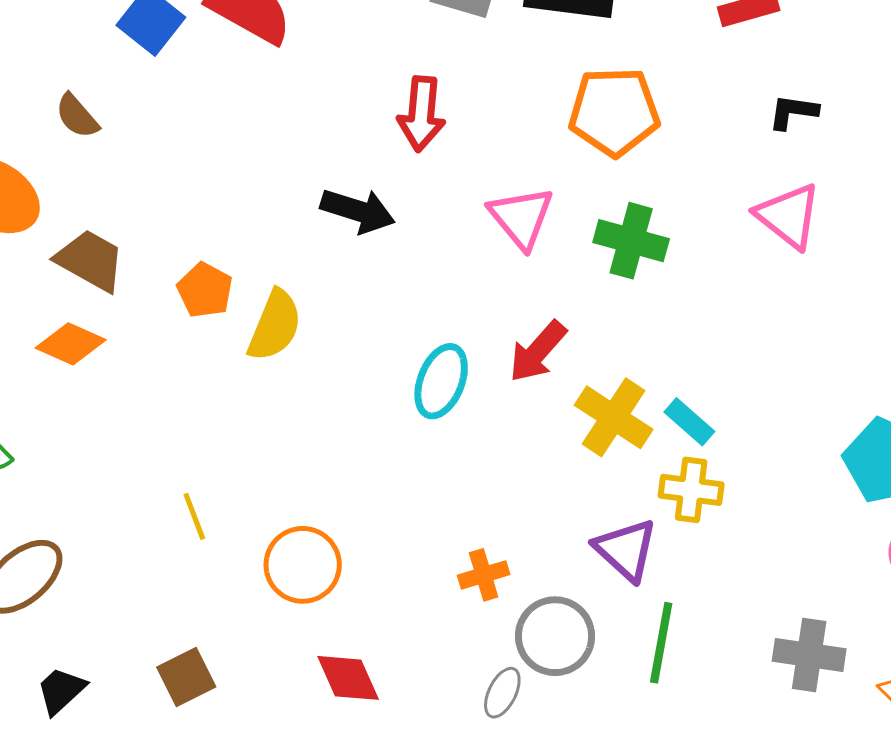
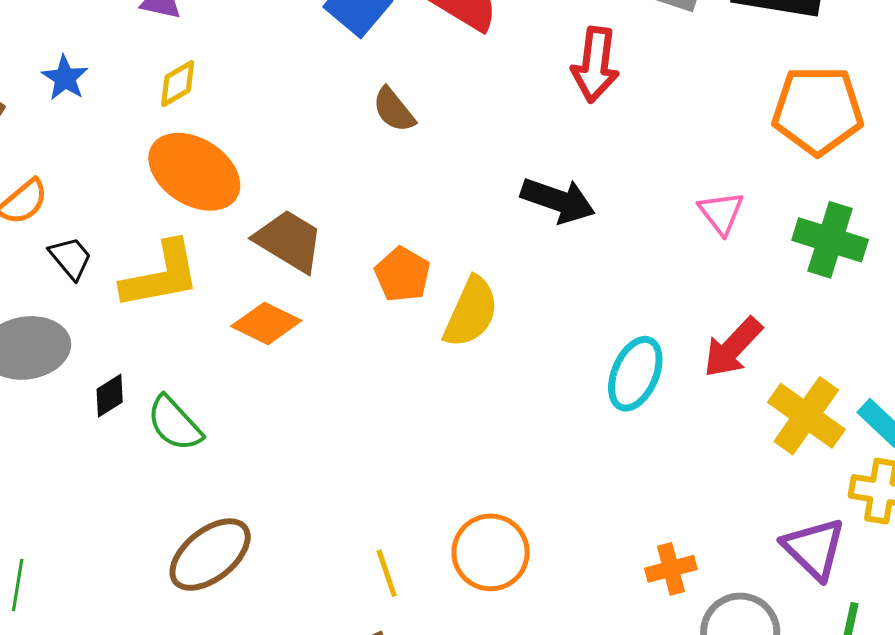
red arrow: (421, 114) -> (595, 65), moved
brown semicircle: (77, 116) -> (394, 110), moved
pink triangle: (521, 217) -> (721, 213), size x0.7
yellow line: (194, 516) -> (387, 573), moved

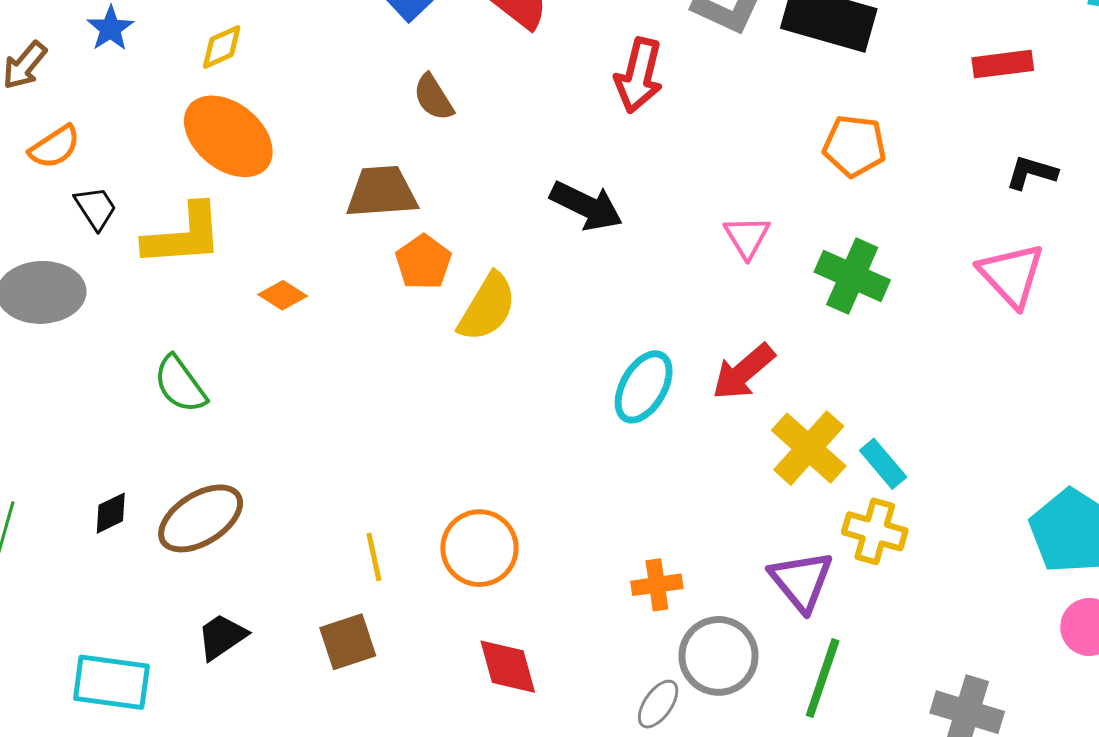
orange pentagon: (818, 110) -> (855, 146), size x0.7
brown trapezoid: (289, 241) -> (382, 192), moved, turned -42
orange diamond: (266, 323) -> (283, 295), size x0.7
black diamond: (110, 396) -> (111, 513), moved

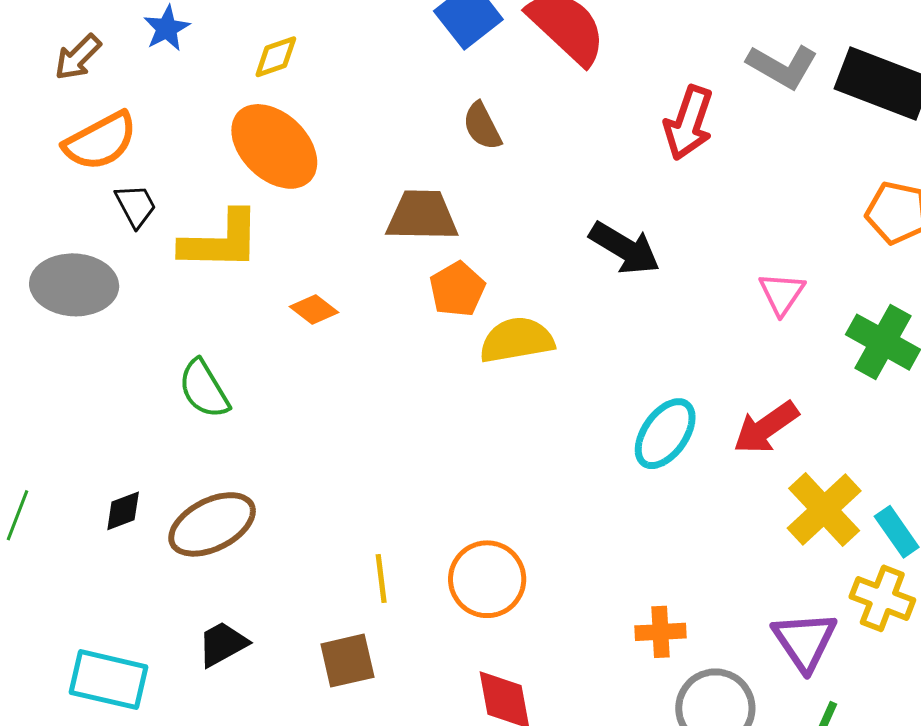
orange semicircle: (55, 147) -> (100, 141), size x1.4
yellow semicircle: (487, 307) -> (517, 340), turned -136

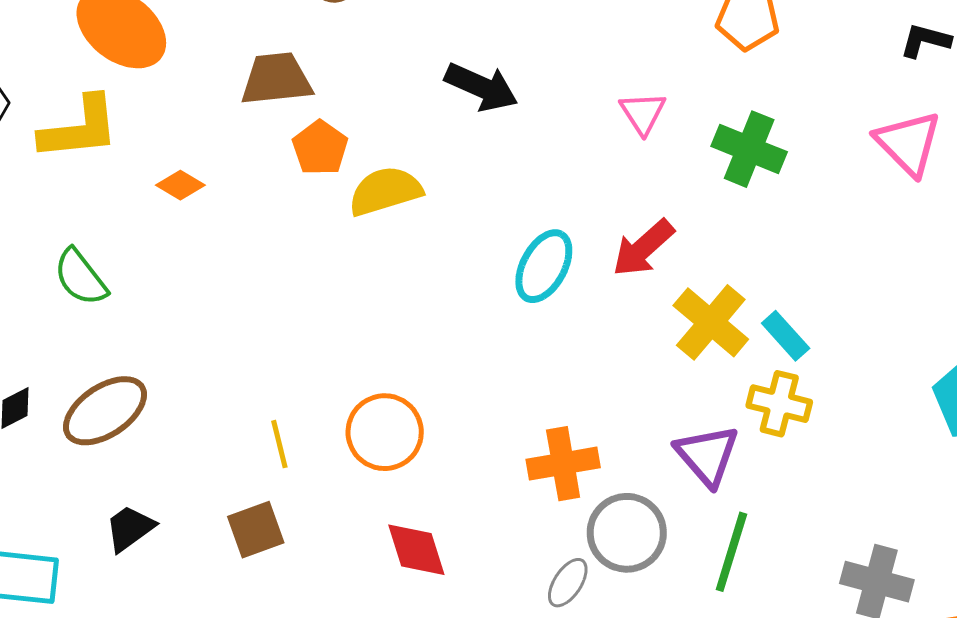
orange cross: (660, 632) -> (563, 464), size x1.4

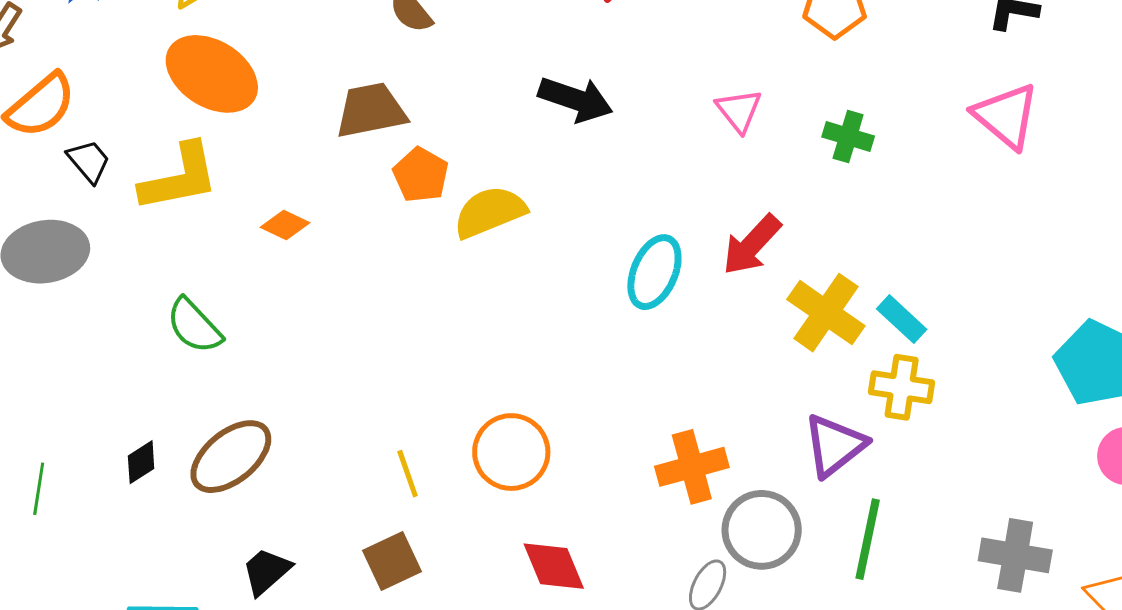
green cross: (749, 149) -> (848, 137), size x0.7
purple triangle: (707, 455) -> (835, 445), turned 38

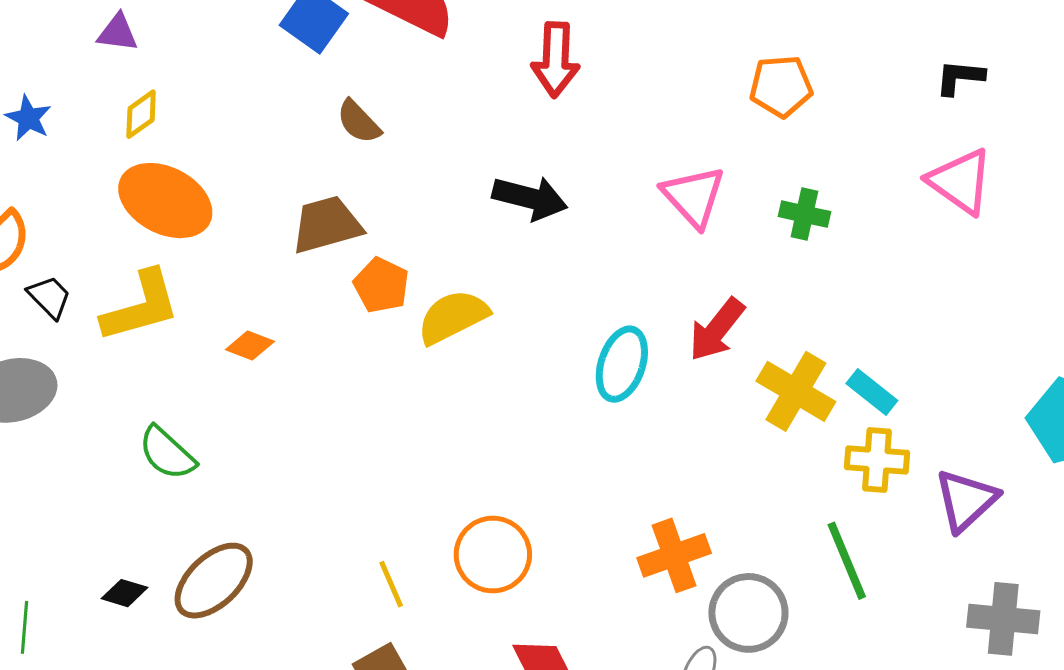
pink triangle: (739, 110) -> (694, 196), size x1.4
purple triangle: (835, 445) -> (966, 500), moved
black diamond: (141, 462) -> (124, 593), turned 54
green line: (868, 539) -> (847, 561), moved, turned -30

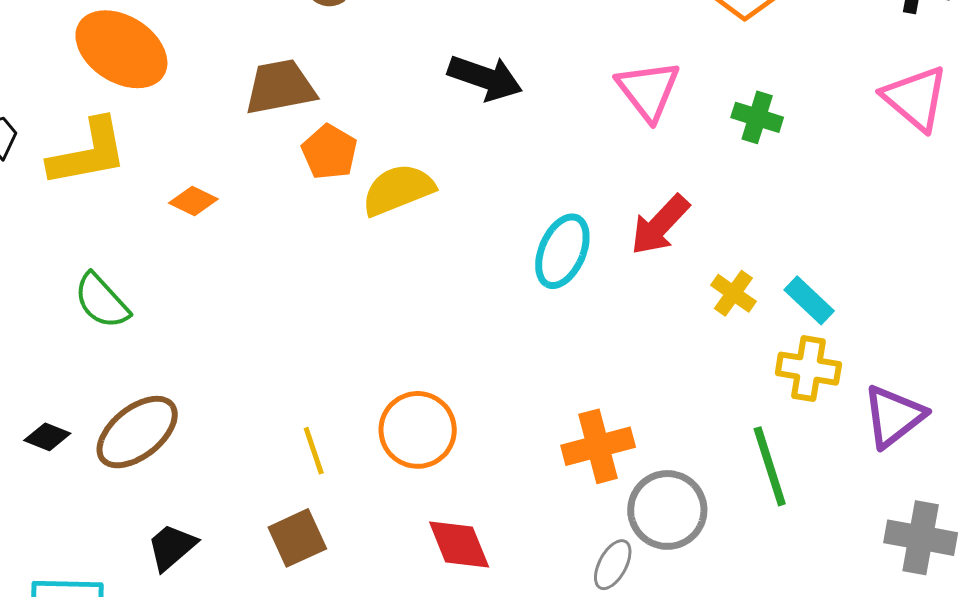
yellow cross: (796, 391) -> (733, 293), size x0.6

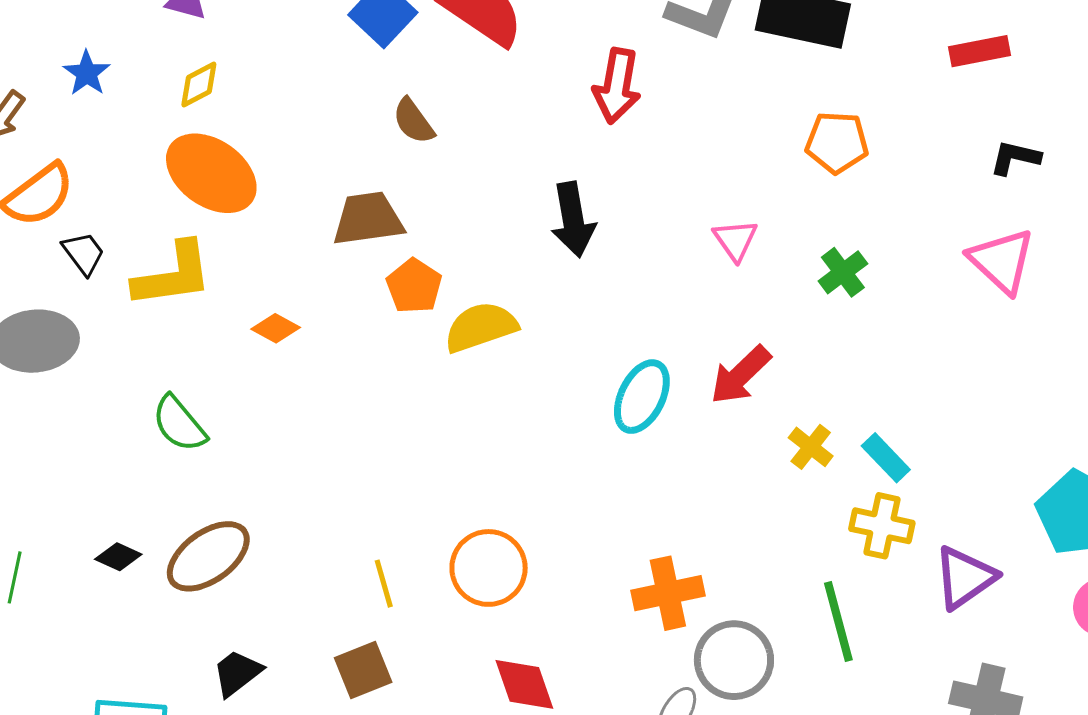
black arrow: (485, 78) -> (573, 220), turned 58
pink triangle: (648, 90) -> (735, 240), size x0.7
green cross: (757, 117) -> (843, 272), turned 33

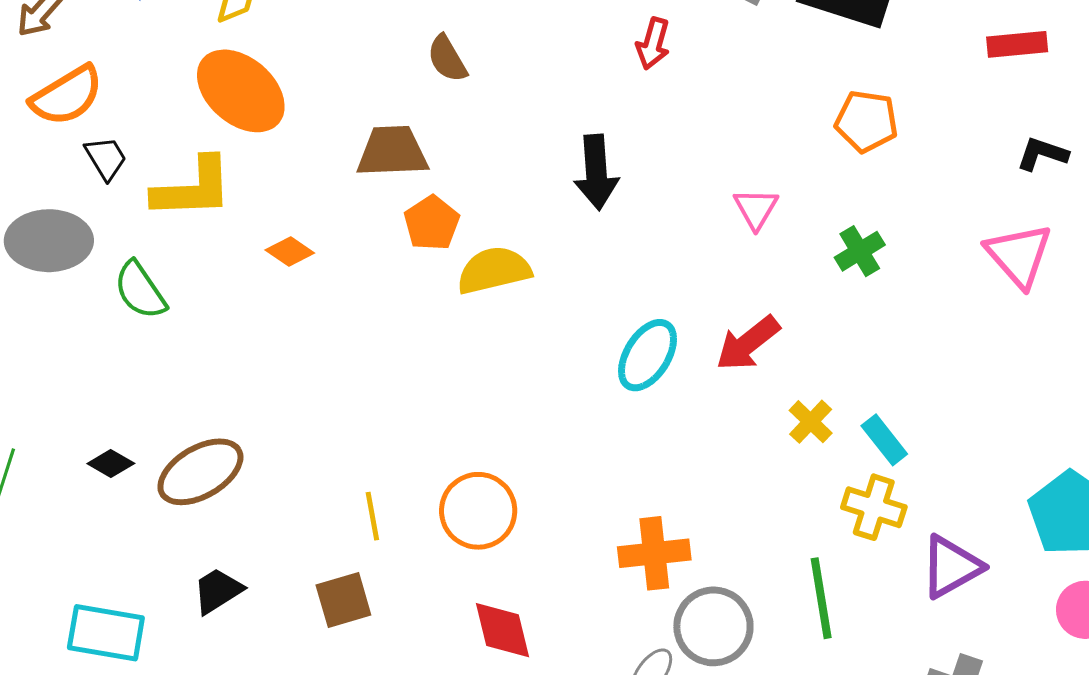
red arrow: (617, 86) -> (653, 44), size x0.7
green semicircle: (179, 424) -> (140, 290), moved

